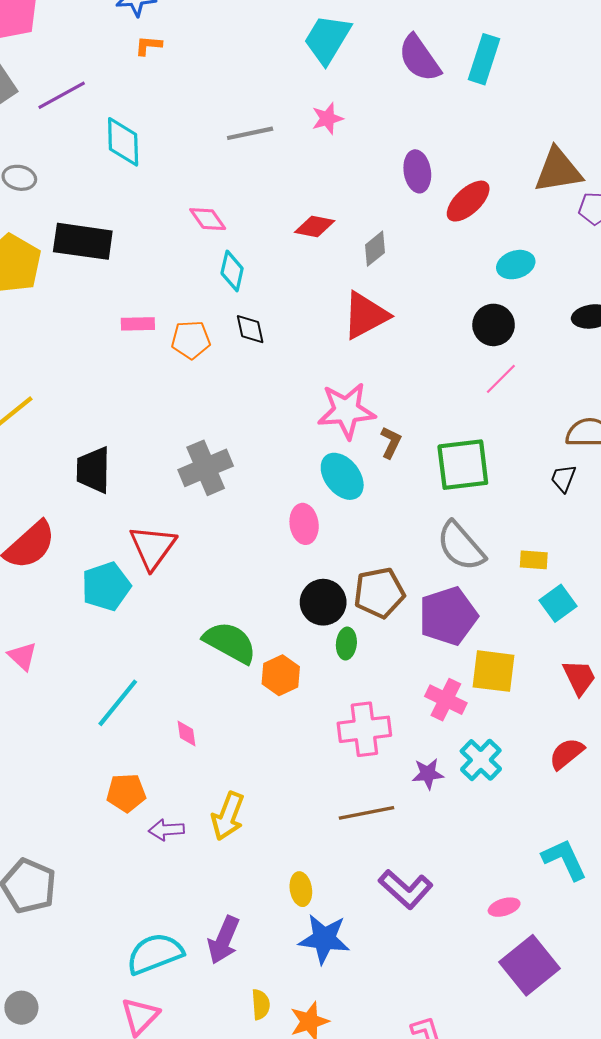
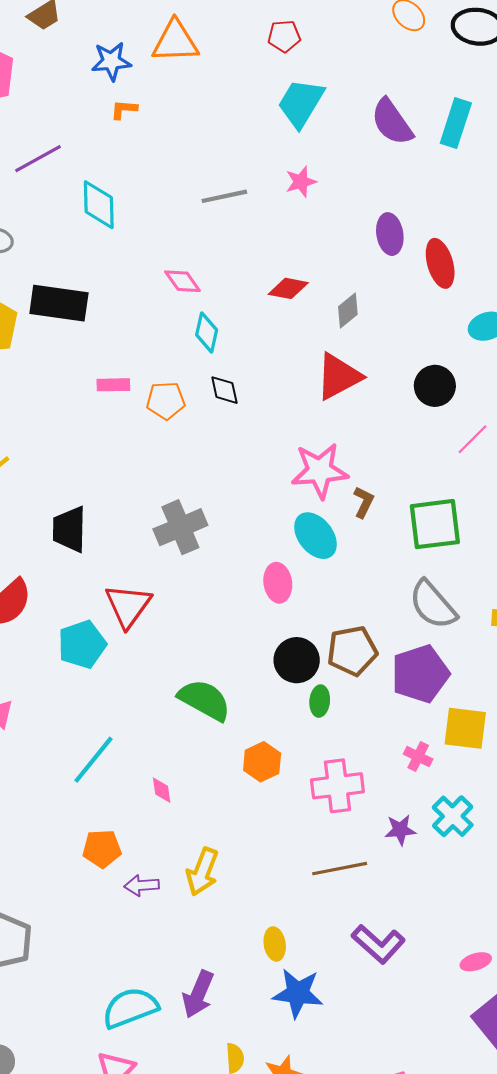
red ellipse: (468, 201) -> (440, 263), turned -63
black circle: (494, 325) -> (435, 386), moved
orange hexagon: (281, 675) -> (262, 762), moved
pink cross: (446, 700) -> (418, 757), size x0.7

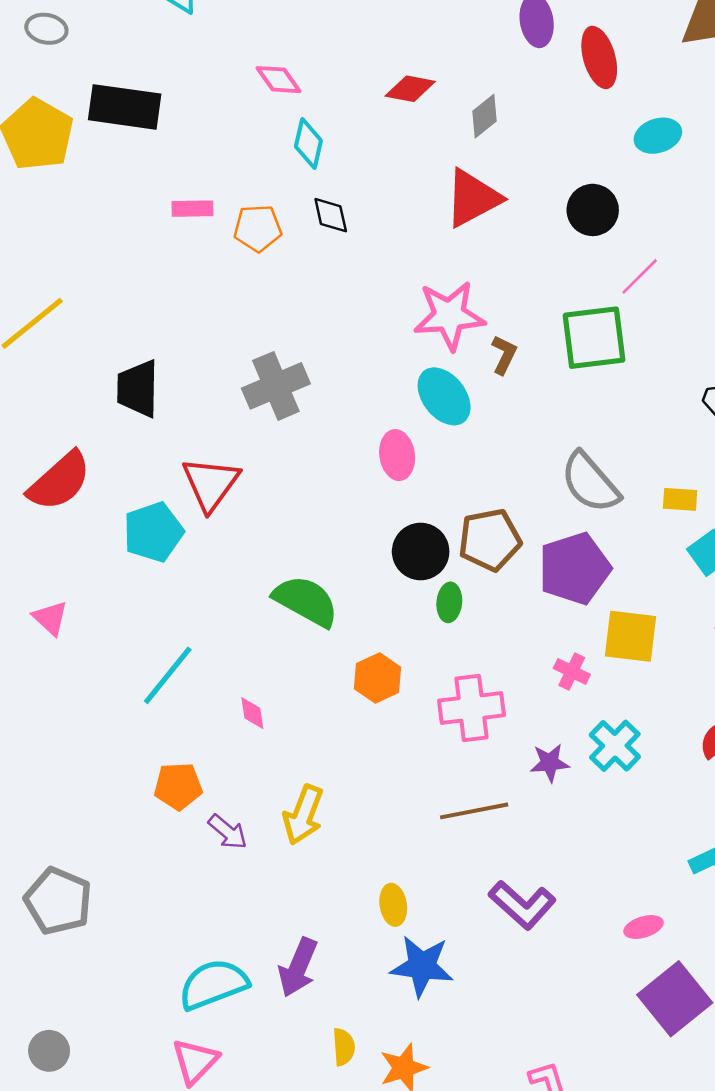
green square: (435, 524) -> (594, 338), moved
purple arrow: (142, 885) -> (228, 832), turned -136

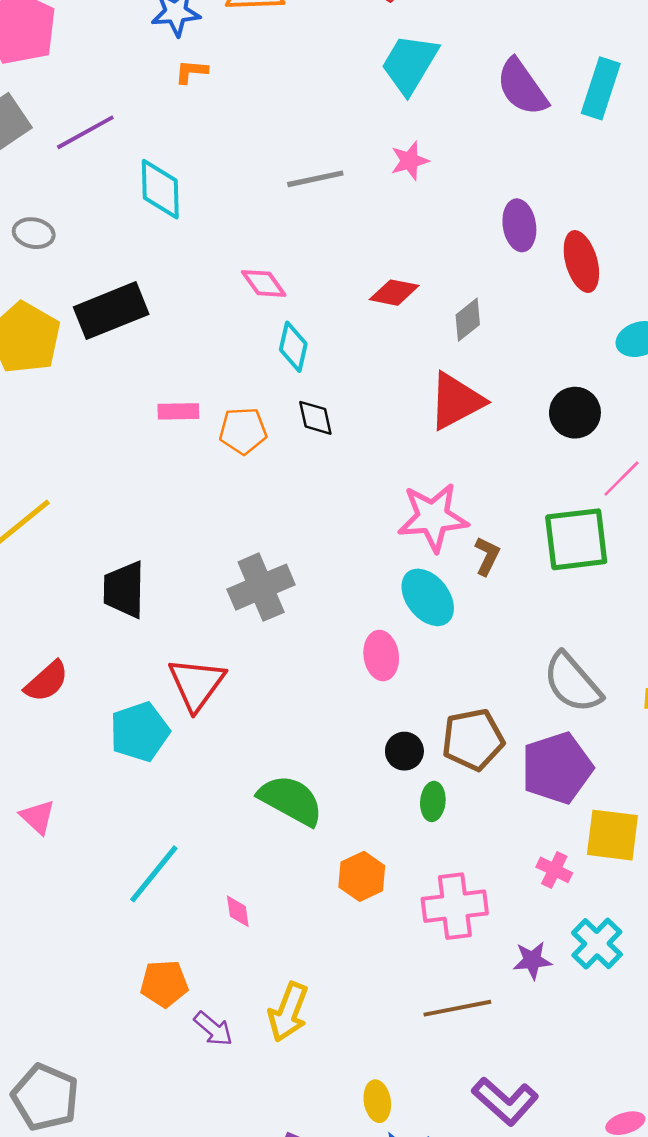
black rectangle: (125, 107) -> (111, 311), turned -30
red semicircle: (59, 481) -> (47, 681), size x0.7
black circle: (421, 552) -> (404, 751), size x0.7

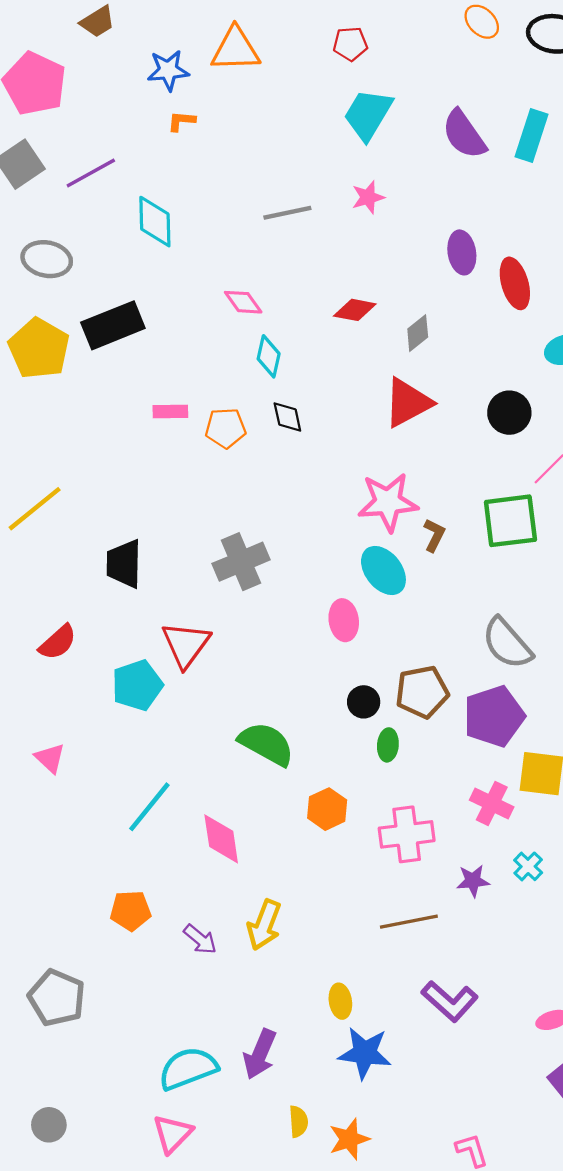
gray ellipse: (34, 233) -> (47, 259), size x1.4
pink cross: (554, 870) -> (492, 803), size x1.4
pink diamond: (238, 911) -> (221, 839), size x1.8
cyan cross: (597, 944) -> (528, 866), size x0.7
orange pentagon: (164, 984) -> (131, 911), moved

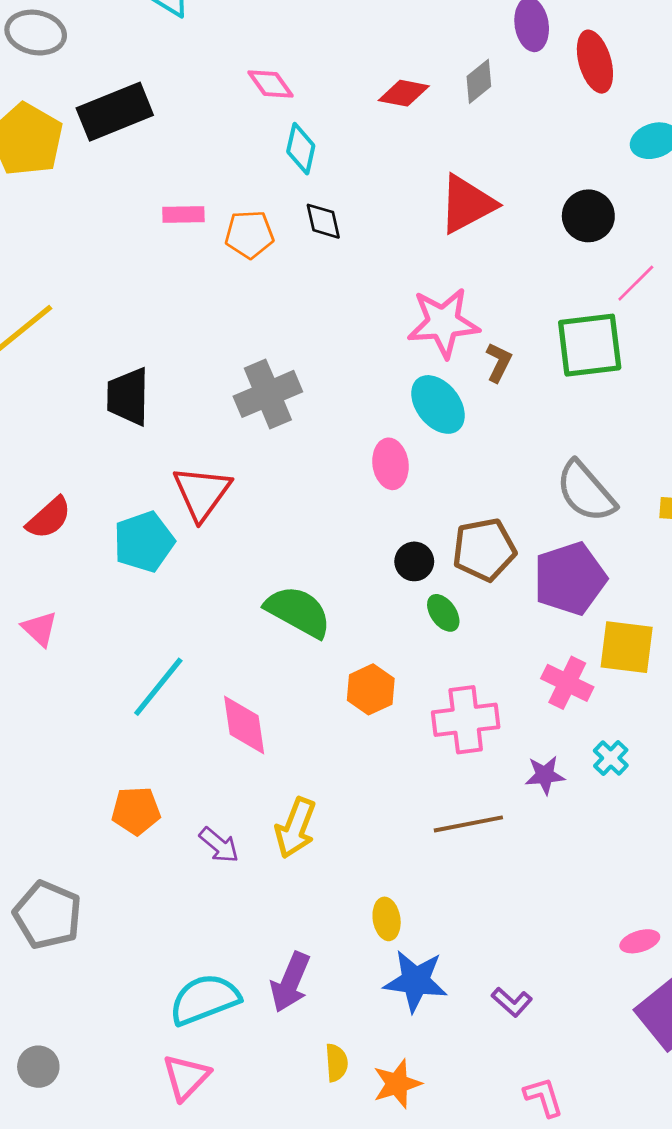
gray diamond: (418, 333) -> (479, 81), moved
red semicircle: (58, 642) -> (49, 518), moved
green ellipse: (388, 745) -> (443, 613), turned -40
purple L-shape: (450, 1001) -> (512, 1002), moved, size x0.6

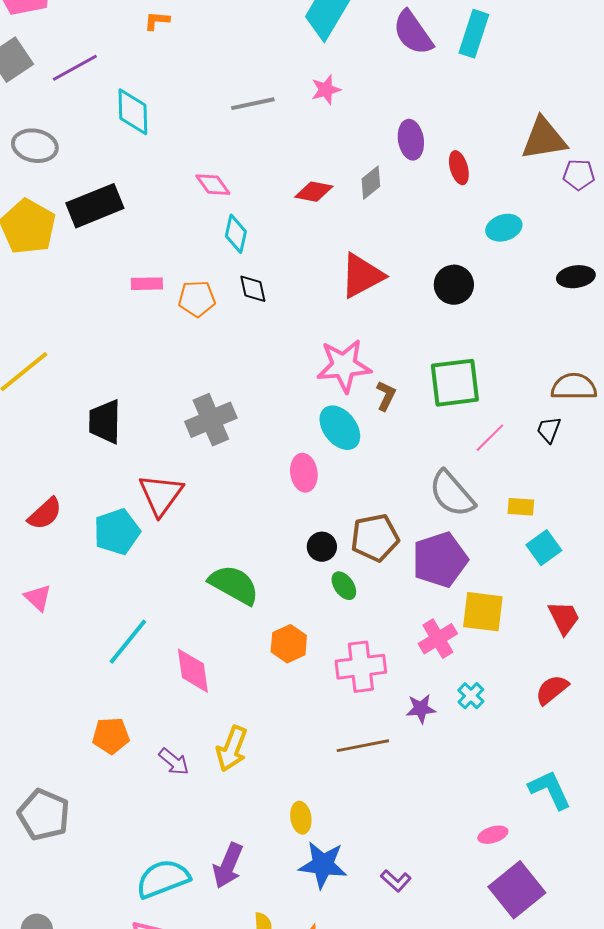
red ellipse: (595, 62) -> (459, 168), size x0.7
pink line: (636, 283) -> (490, 438), moved
pink cross: (567, 683) -> (438, 639), turned 33

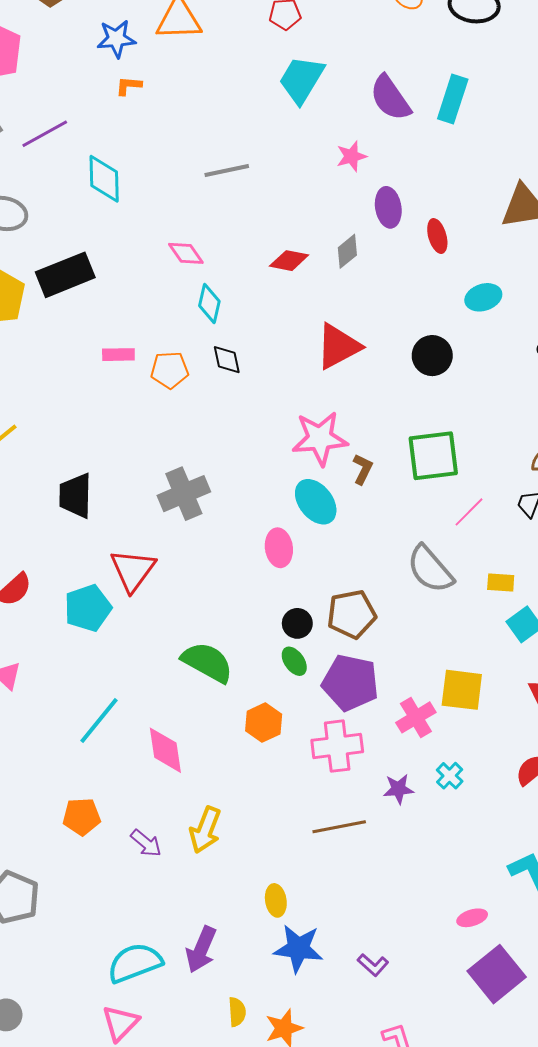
pink star: (326, 90) -> (351, 156), moved
purple pentagon: (440, 560) -> (350, 683), moved, turned 30
green ellipse: (344, 586) -> (294, 661), moved

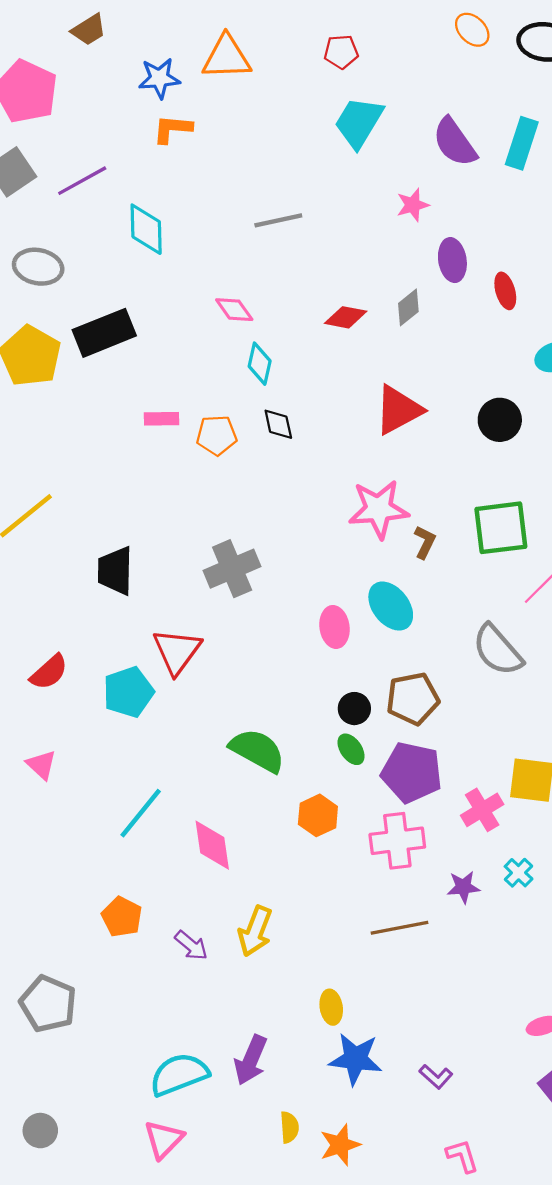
orange L-shape: (129, 86) -> (173, 129), size x1.4
cyan ellipse: (316, 502) -> (391, 606), moved
orange pentagon: (82, 817) -> (122, 917), turned 30

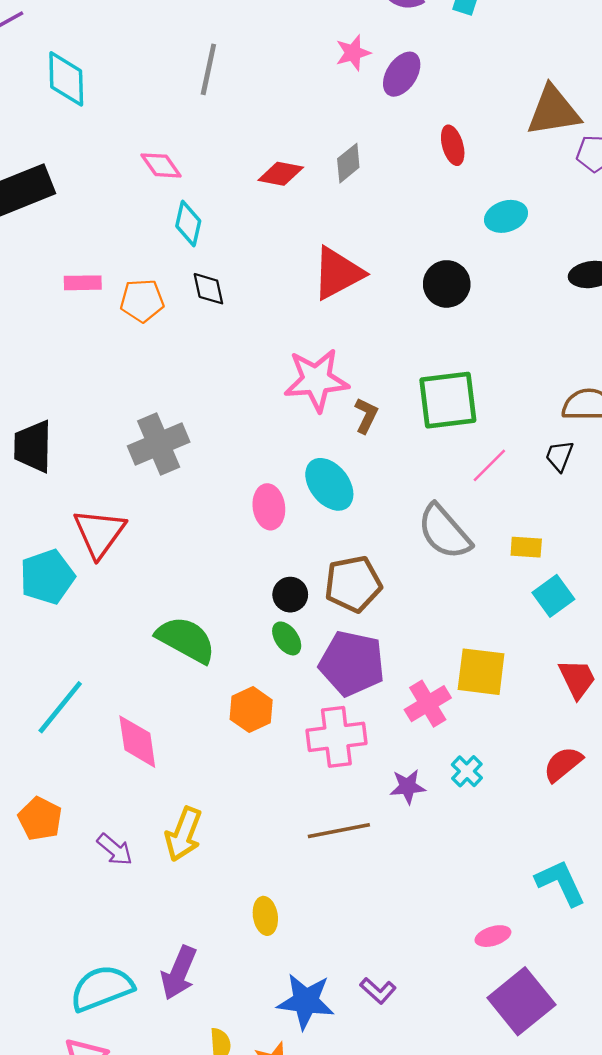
gray line: (278, 220) -> (208, 69), turned -66
purple ellipse: (452, 260) -> (402, 74), moved, turned 42
blue star: (355, 1059) -> (306, 1001), moved

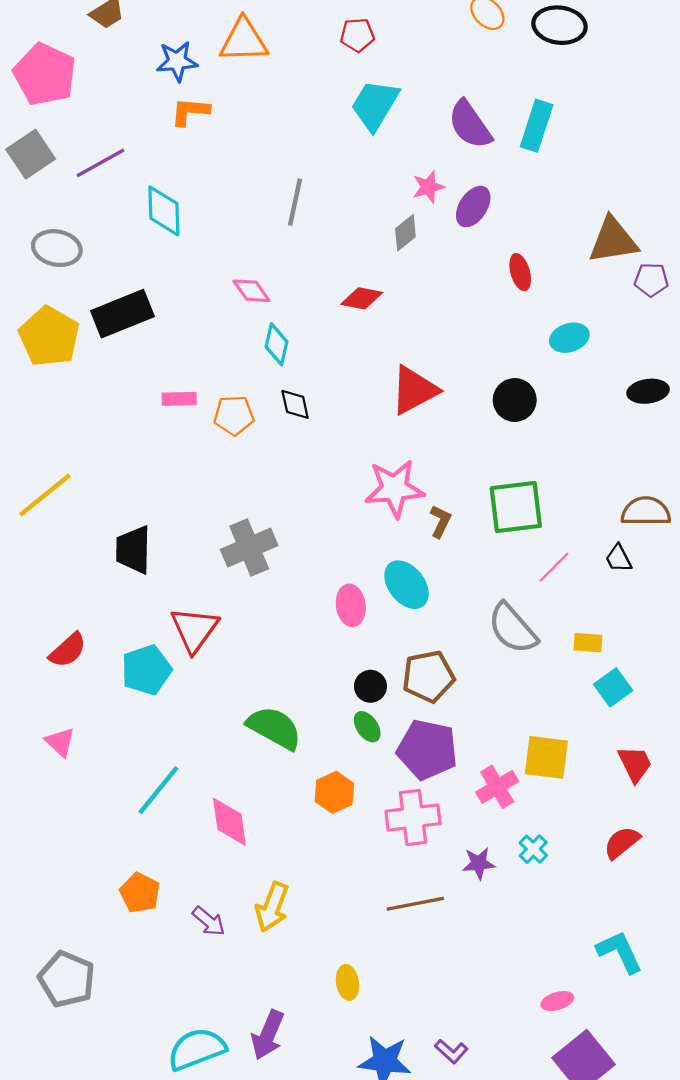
gray diamond: (348, 163) -> (405, 233), moved
black trapezoid: (559, 456) -> (619, 558), turned -48

